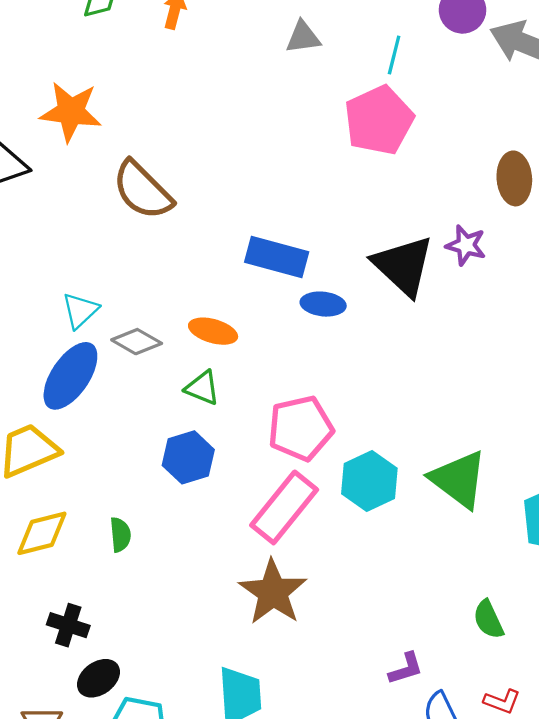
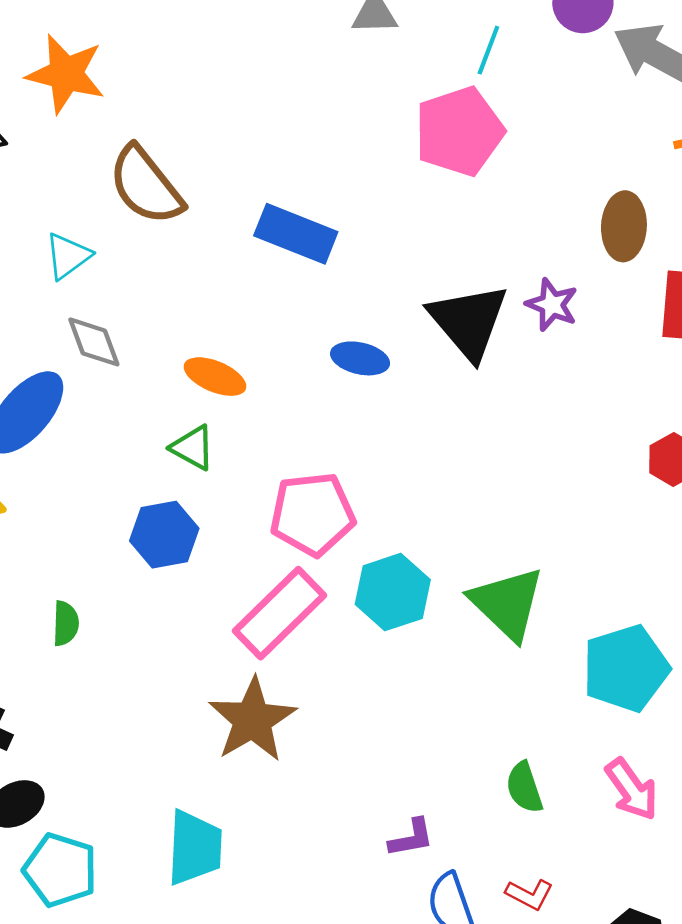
blue rectangle: (277, 257) -> (296, 234), moved
cyan triangle: (80, 311) -> (68, 256), moved
gray diamond: (137, 342) -> (94, 342), moved, turned 33

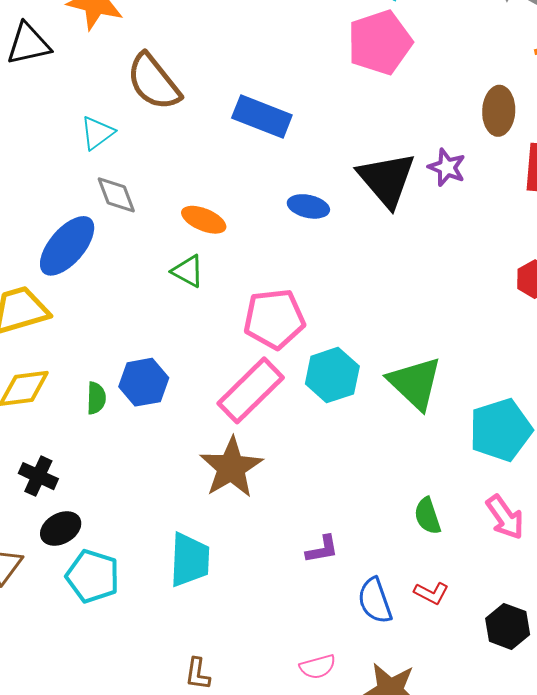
blue hexagon: (164, 535) -> (144, 382), moved
purple L-shape: (411, 838) -> (322, 549), moved

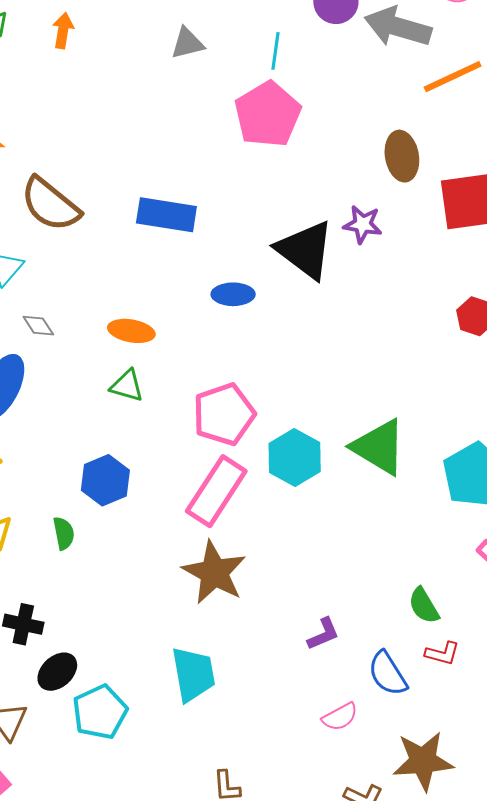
gray diamond: (116, 195) -> (38, 326), size x0.7
blue hexagon: (144, 382) -> (105, 480), moved
green semicircle: (428, 516) -> (424, 606), moved
cyan pentagon: (93, 576) -> (100, 712), turned -30
pink semicircle: (318, 667) -> (340, 717), moved

